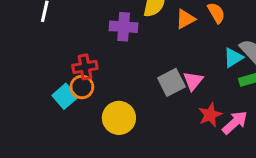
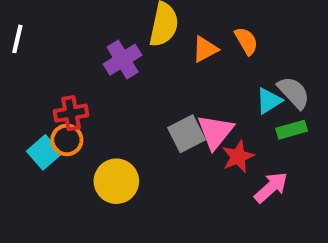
purple cross: (124, 27) -> (123, 60), turned -36
pink triangle: (193, 81) -> (215, 132), size x1.4
red star: (210, 115) -> (238, 156), moved

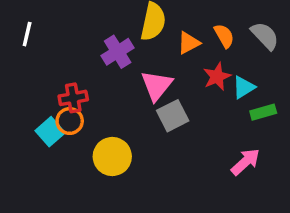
gray semicircle: (294, 93) -> (265, 36), moved
pink triangle: (215, 132) -> (157, 85), moved
red star: (238, 156) -> (217, 77), moved

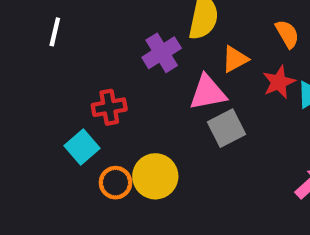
orange triangle: (189, 43) -> (235, 59), moved
pink triangle: (157, 85) -> (208, 93), turned 40
orange circle: (70, 121) -> (115, 183), moved

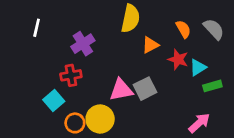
purple cross: (162, 53) -> (83, 44), moved
red star: (279, 82) -> (178, 59), turned -30
pink triangle: (208, 93) -> (121, 90), moved

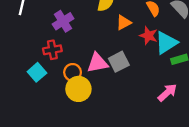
cyan triangle: (198, 67) -> (166, 43), size x1.5
orange circle: (75, 123) -> (73, 72), moved

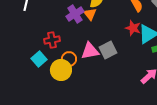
purple cross: (63, 21) -> (75, 14), moved
orange triangle: (124, 23) -> (90, 14), moved, turned -40
yellow circle: (78, 89) -> (61, 70), moved

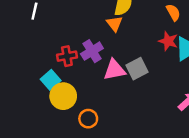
purple cross: (75, 14) -> (92, 51), moved
orange circle: (69, 59) -> (88, 119), moved
yellow circle: (61, 70) -> (63, 96), moved

